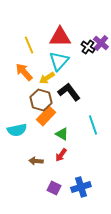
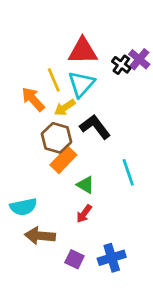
yellow line: (29, 45) -> (54, 80), moved
cyan semicircle: (17, 130) -> (23, 207), moved
brown arrow: (36, 161) -> (40, 236), moved, size x1.5

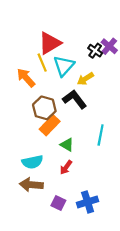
red triangle: (83, 51) -> (50, 43), moved, turned -30
yellow arrow: (65, 108) -> (85, 79), moved
cyan line: (128, 172) -> (101, 135), turned 30
cyan semicircle: (23, 207) -> (32, 162), moved

